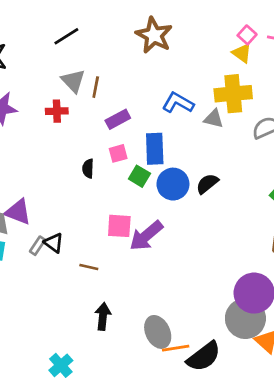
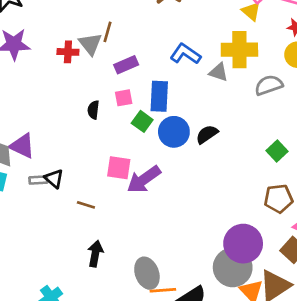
gray triangle: (73, 81) -> (90, 44), moved
gray rectangle: (38, 246) -> (38, 180), turned 48

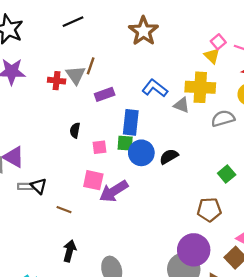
pink square: (124, 98) -> (99, 147), moved
green square: (142, 121) -> (125, 143), moved, turned -35
brown pentagon: (278, 199) -> (209, 210), moved

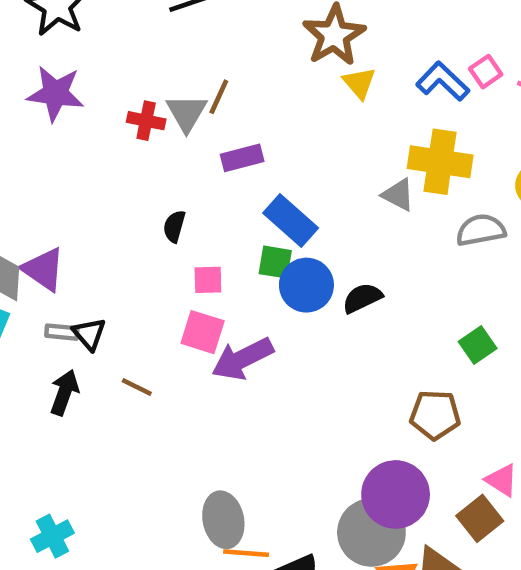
yellow triangle: (212, 56) -> (359, 83), moved
blue L-shape: (155, 88) -> (443, 81), moved
blue rectangle: (131, 122) -> (291, 220), turned -60
pink square: (99, 147) -> (208, 280), moved
black arrow: (70, 251) -> (64, 392), moved

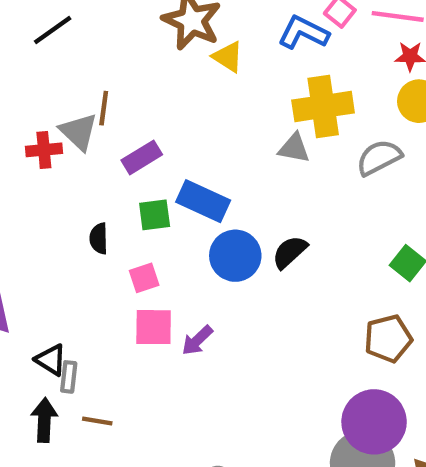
green square: (275, 262) -> (155, 215), moved
gray rectangle: (62, 332) -> (69, 377), moved, turned -72
purple arrow: (242, 359) -> (197, 340), size x0.6
brown line: (137, 387) -> (97, 421), moved

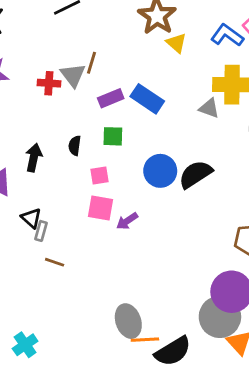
blue rectangle: (203, 201) -> (147, 99), moved
black semicircle: (290, 252) -> (195, 174), size x1.4
black arrow: (44, 420) -> (34, 158), moved

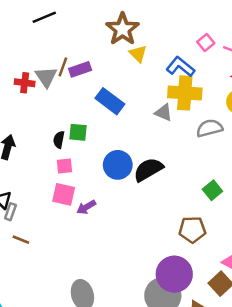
blue L-shape: (227, 35) -> (180, 67), moved
purple rectangle: (111, 98) -> (80, 69), moved
black semicircle: (75, 146) -> (59, 140), moved

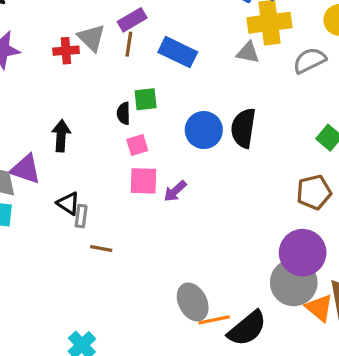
brown line: (63, 67) -> (129, 44), moved
black semicircle: (148, 170) -> (243, 128), turned -40

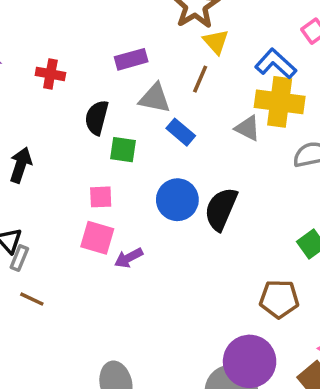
gray triangle: (91, 38) -> (155, 98), moved, turned -48
brown line: (129, 44) -> (200, 79), moved
blue rectangle: (178, 52) -> (181, 132), moved, size x0.7
black semicircle: (124, 113) -> (97, 118), moved, size x1.4

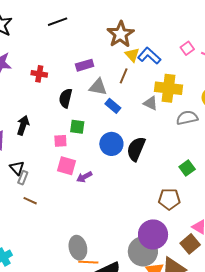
blue L-shape: (276, 64) -> (149, 56), moved
green square: (123, 150) -> (77, 127), moved
pink square: (101, 197) -> (60, 141), moved

